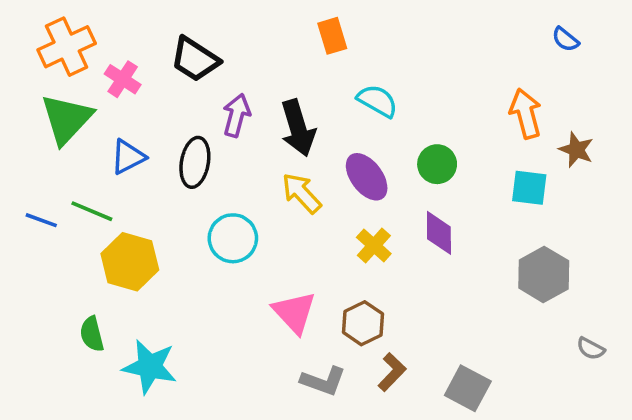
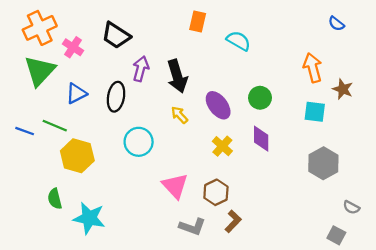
orange rectangle: (332, 36) -> (198, 21), turned 30
cyan semicircle: (377, 101) -> (239, 41), moved
yellow arrow: (302, 193) -> (179, 115), size x0.7
gray square: (468, 388) -> (336, 235), moved, size x0.7

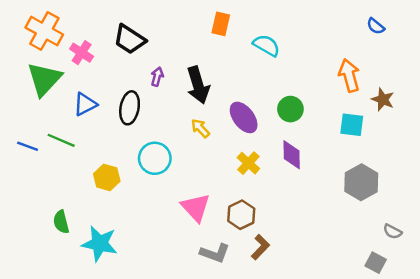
orange cross: (40, 28) -> (44, 31), turned -36
purple arrow: (141, 69) -> (157, 77), size x0.7
yellow hexagon: (77, 156) -> (107, 177), moved, size x0.7

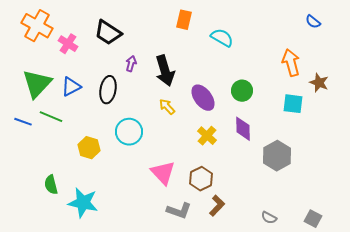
green triangle: (44, 79) -> (37, 84), moved
gray hexagon: (361, 182) -> (277, 156), moved
gray semicircle: (392, 232) -> (269, 218), moved

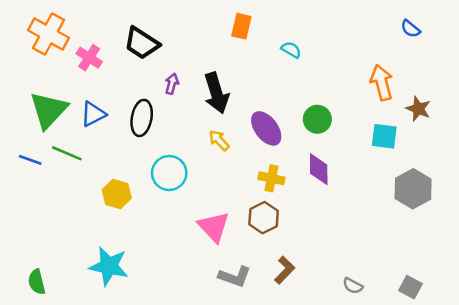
cyan semicircle: (222, 38) -> (291, 50), size x0.7
yellow cross: (207, 136) -> (271, 178), turned -30
gray hexagon: (277, 156) -> (413, 189), moved
brown hexagon: (201, 179) -> (264, 218), moved
green semicircle: (51, 185) -> (37, 282), moved

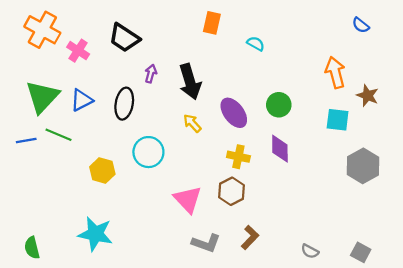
blue line: (30, 160) -> (26, 141), turned -30

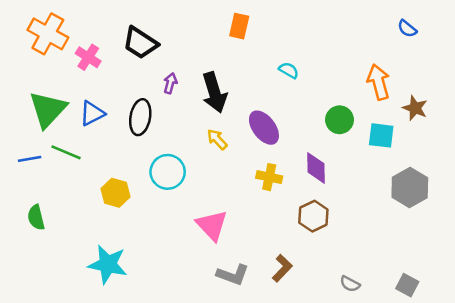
cyan semicircle: (256, 44) -> (289, 70), moved
green circle: (279, 105) -> (339, 120), moved
brown hexagon: (231, 191) -> (313, 216), moved
green semicircle: (32, 248) -> (36, 217), moved

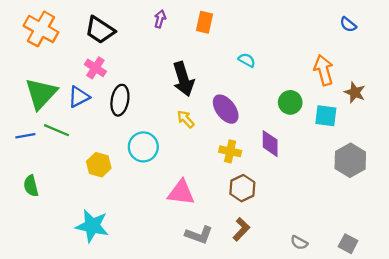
black trapezoid: (140, 43) -> (100, 30), moved
pink cross: (88, 57) -> (95, 68), moved
purple arrow: (170, 83) -> (160, 19), moved
brown hexagon: (313, 216) -> (242, 188), moved
pink triangle: (212, 225) -> (181, 193), turned -40

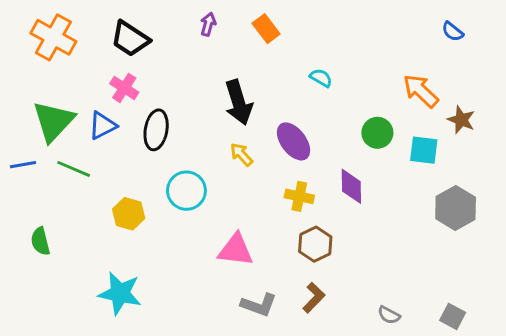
orange rectangle: (205, 22) -> (266, 29), turned -50
orange arrow: (324, 70) -> (421, 91), turned -32
blue line: (25, 136) -> (23, 165), moved

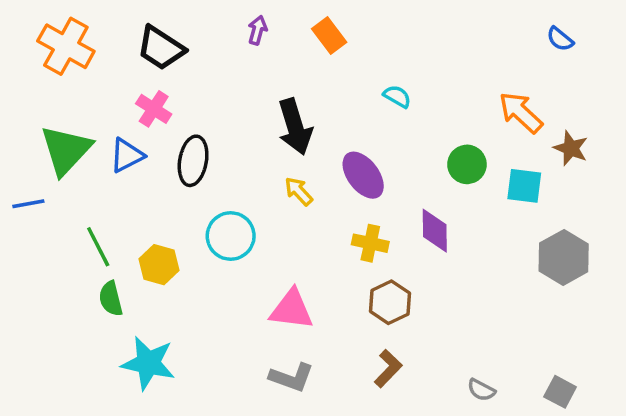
green line: (74, 169) -> (98, 247), moved, turned 40
green semicircle: (40, 241) -> (111, 299), moved
gray L-shape: (259, 305) -> (292, 377), moved

